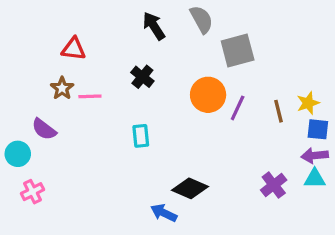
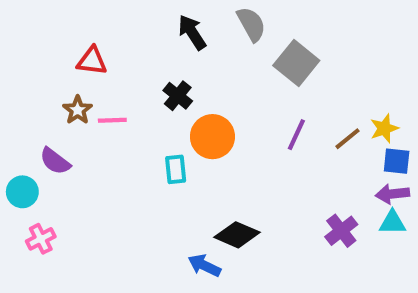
gray square: (238, 51) -> (296, 63), turned -36
orange circle: (208, 95) -> (212, 137), moved
brown line: (279, 111) -> (347, 139), turned 65

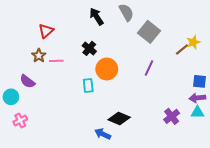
red triangle: (92, 61) -> (46, 31), turned -49
yellow star: (384, 128) -> (193, 42), moved
brown line: (347, 139) -> (182, 49), moved

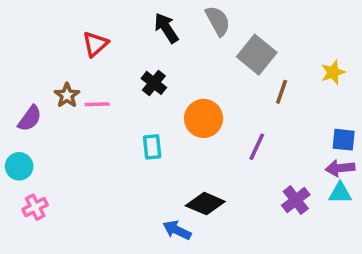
red triangle: (46, 31) -> (95, 44), moved
brown line: (182, 49) -> (282, 92), moved, turned -32
purple line: (149, 68) -> (257, 147), moved
orange circle: (107, 69) -> (204, 118), moved
purple semicircle: (27, 81) -> (30, 118), moved, turned -91

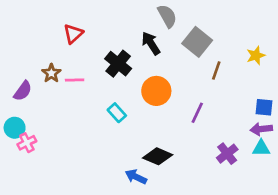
black arrow: (166, 28) -> (151, 43), moved
black cross: (154, 83) -> (118, 64), size x1.4
cyan rectangle: (152, 147) -> (117, 113), turned -36
pink cross: (35, 207) -> (27, 143), moved

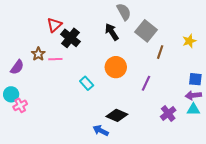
black cross: (118, 64) -> (70, 38), moved

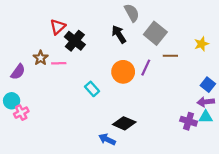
brown line: (160, 52) -> (170, 56), turned 72
blue square: (195, 79) -> (208, 85), turned 32
purple line: (146, 83) -> (146, 68), moved
purple cross: (168, 113) -> (189, 121), moved, turned -35

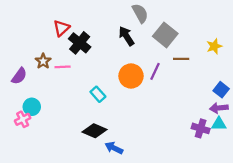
cyan circle: (12, 101) -> (32, 107), moved
black diamond: (124, 123) -> (94, 131), moved

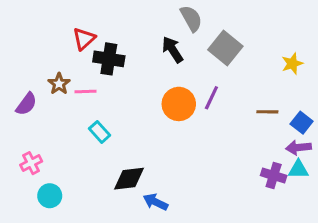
black cross: (80, 43) -> (109, 59), turned -30
brown line: (181, 59) -> (267, 112), moved
cyan rectangle: (98, 94) -> (99, 132), moved
cyan circle: (32, 107) -> (50, 196), moved
black diamond: (94, 131) -> (129, 179), turned -30

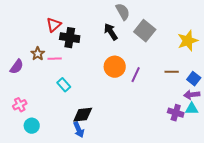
yellow star: (292, 64) -> (188, 41), size x1.5
purple line: (211, 98) -> (136, 75), moved
blue arrow: (155, 202) -> (79, 130), moved, turned -140

